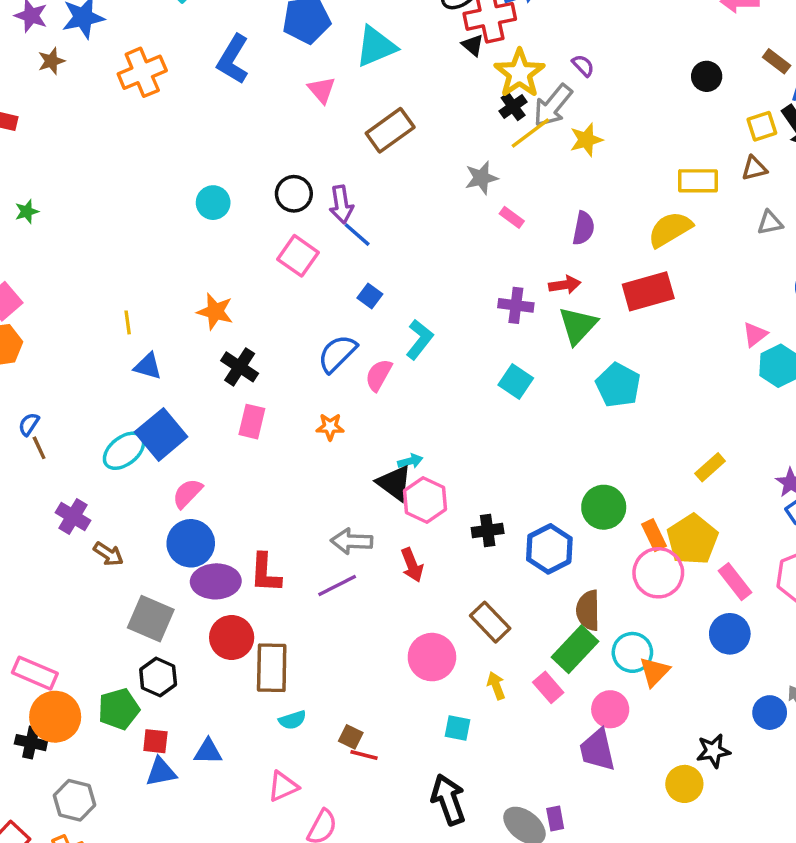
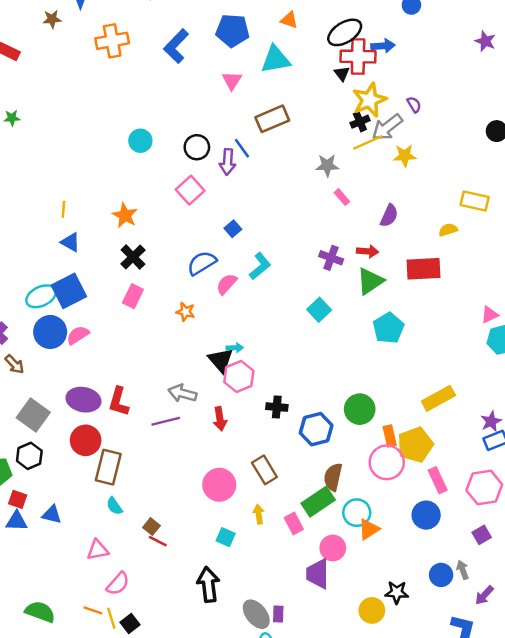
yellow semicircle: (670, 229) -> (448, 230), size x0.6
blue line: (357, 235) -> (242, 148), moved
yellow rectangle: (710, 467) -> (438, 398), size x1.5
blue circle: (191, 543) -> (50, 332), moved
cyan semicircle: (292, 720) -> (114, 506), turned 60

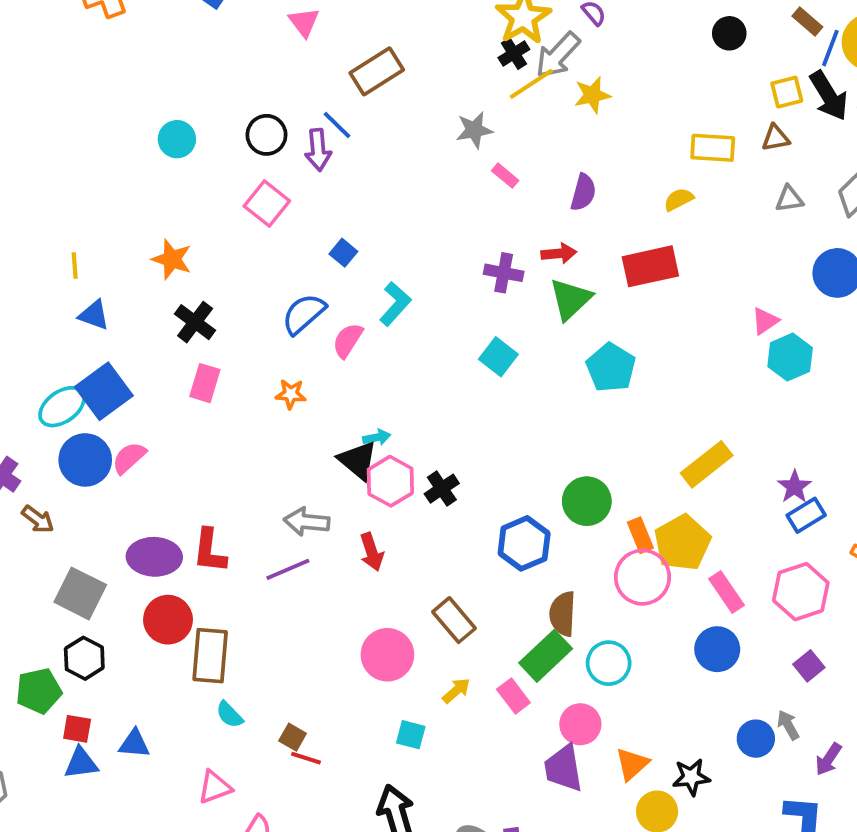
black cross: (277, 407) -> (442, 489), moved, turned -30
yellow arrow: (259, 514) -> (456, 691), turned 66
orange triangle: (369, 529) -> (632, 764), moved

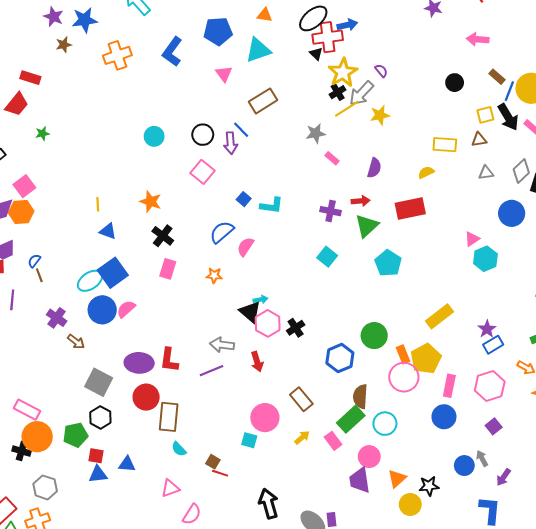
cyan L-shape: (395, 304) -> (272, 205), moved, turned 55
pink rectangle: (726, 592) -> (449, 386), turned 45
cyan square: (411, 735) -> (249, 440), moved

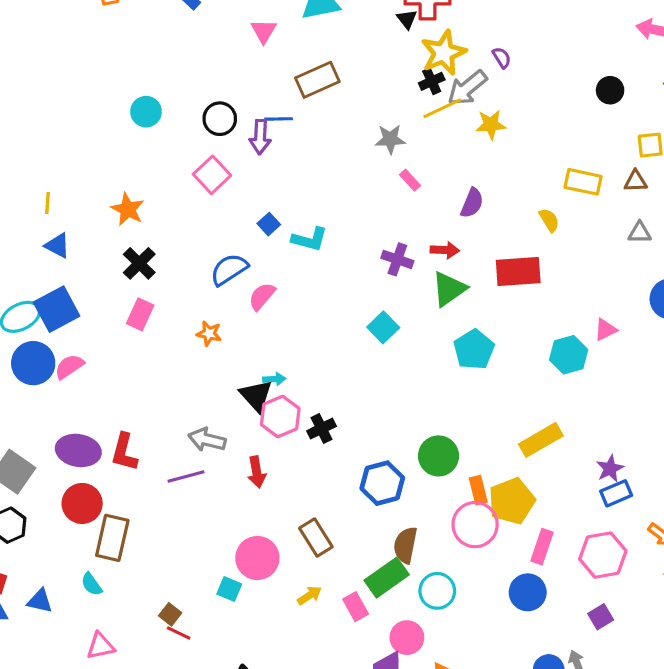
blue line: (241, 130) -> (279, 119), turned -54
yellow semicircle: (426, 172) -> (549, 220), turned 77
cyan hexagon: (485, 259) -> (569, 355), moved
cyan semicircle: (179, 449) -> (92, 584), moved

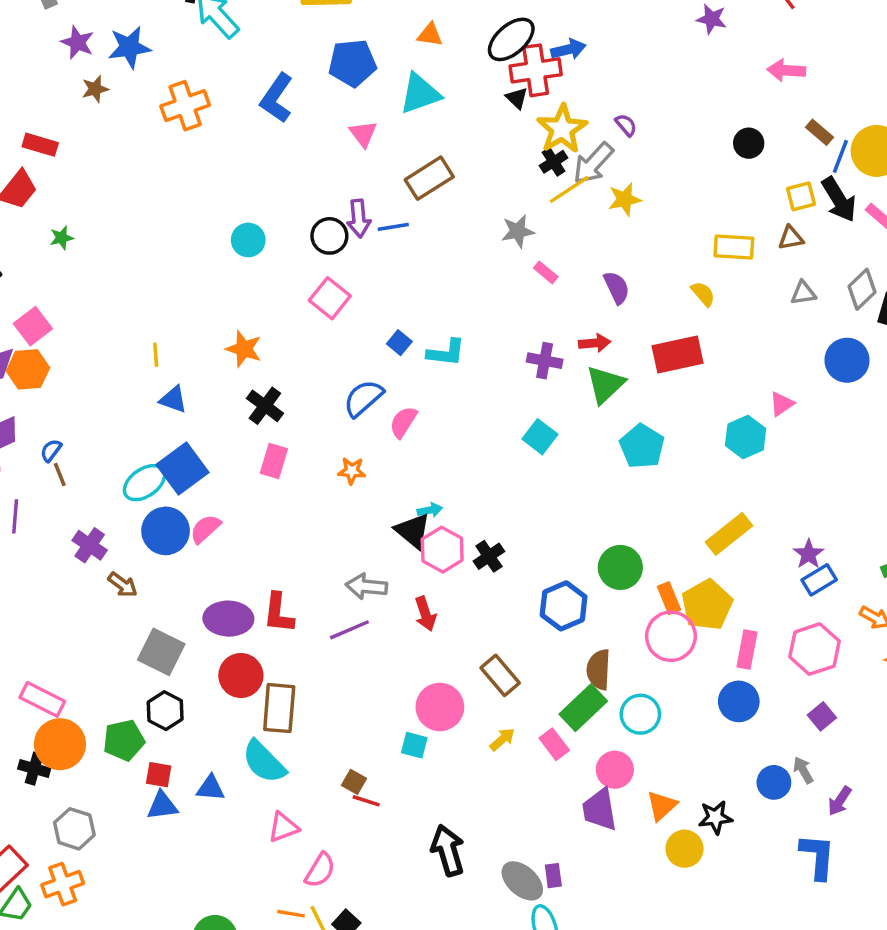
purple arrow: (260, 137) -> (359, 218), moved
purple semicircle: (472, 203) -> (617, 288), turned -40
cyan semicircle: (92, 584) -> (264, 762), size x1.8

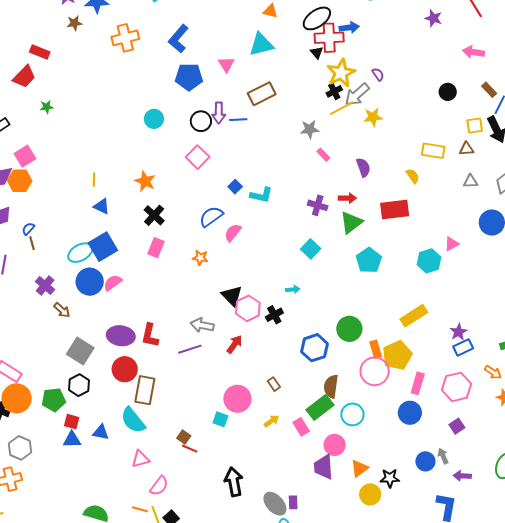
blue pentagon: (352, 63) -> (189, 77), moved
cyan arrow: (430, 510) -> (293, 289), moved
red arrow: (425, 614) -> (234, 344), turned -132
brown rectangle: (500, 675) -> (274, 384), size x0.6
purple arrow: (840, 801) -> (462, 476), turned 54

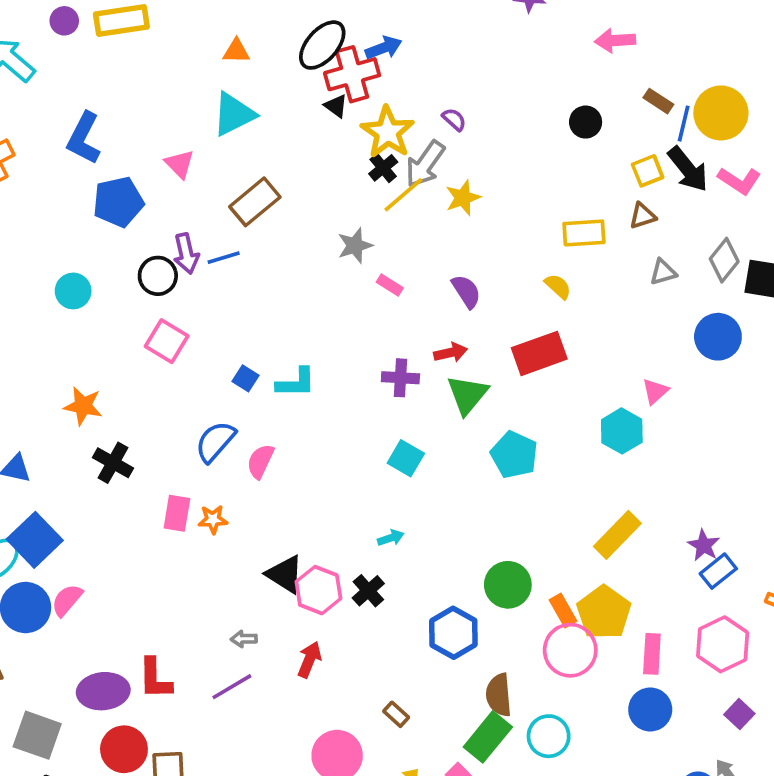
pink rectangle: (156, 248) -> (177, 513), moved
gray arrow: (202, 325) -> (244, 639), size x0.6

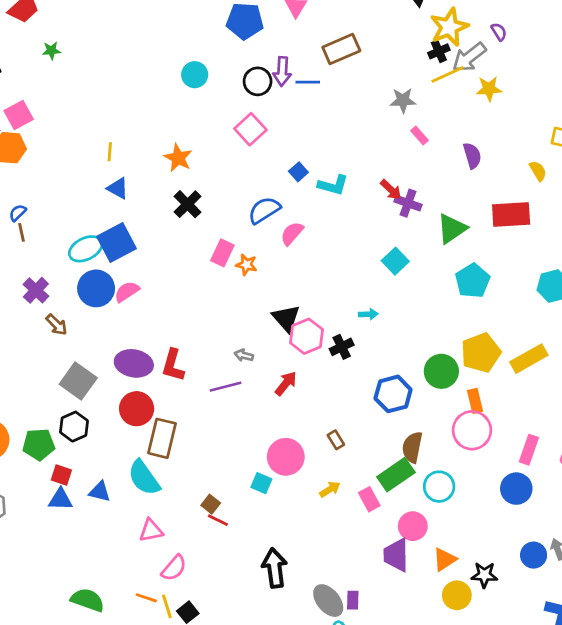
red arrow: (451, 353) -> (391, 190), moved, turned 40
yellow pentagon: (604, 612) -> (481, 353), moved

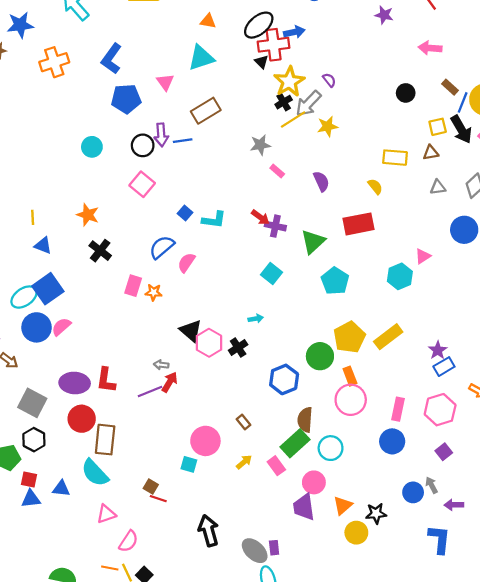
red arrow: (286, 383) -> (170, 382), moved

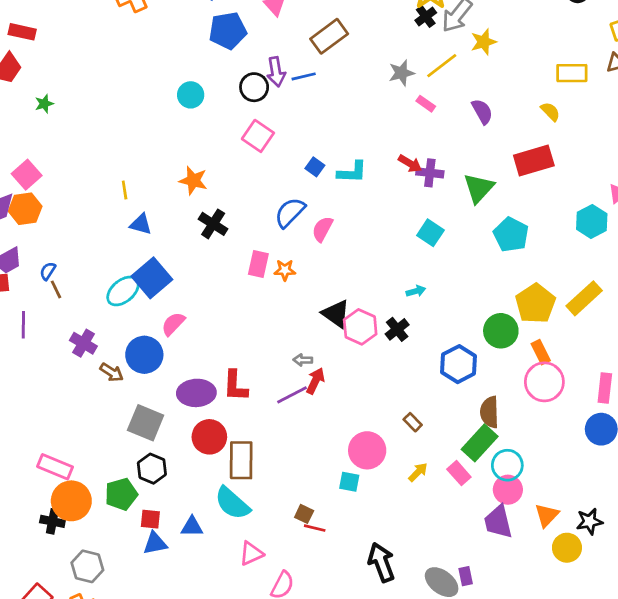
yellow line: (293, 119) -> (442, 66), moved
blue circle: (37, 327) -> (144, 355), moved
cyan circle: (331, 448) -> (507, 465), moved

